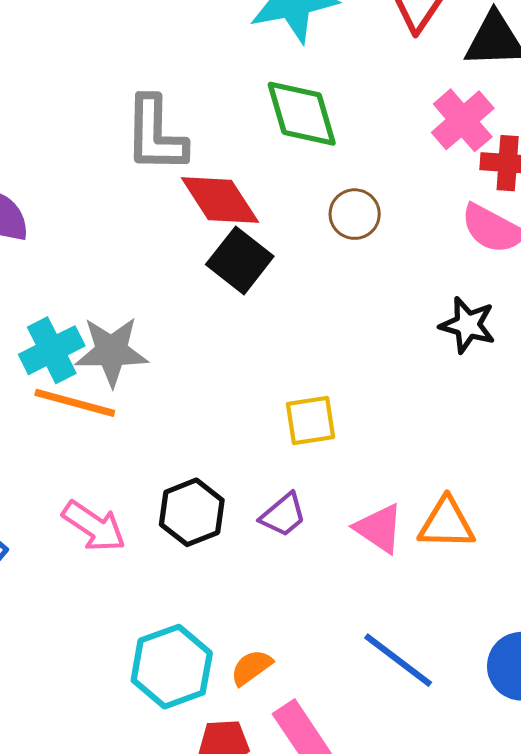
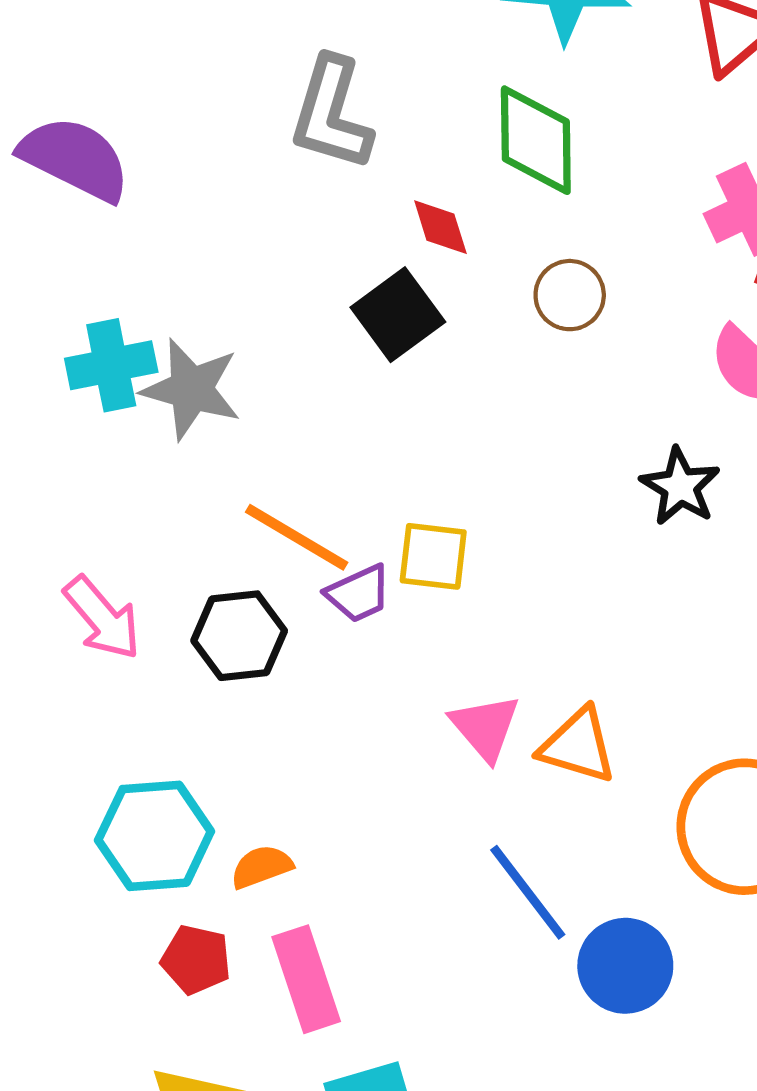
red diamond: (220, 200) -> (440, 227), moved, size x0.6
orange line: (75, 403) -> (297, 537), moved
purple trapezoid: (283, 515) -> (359, 594), moved
blue line: (398, 660) -> (528, 892), moved

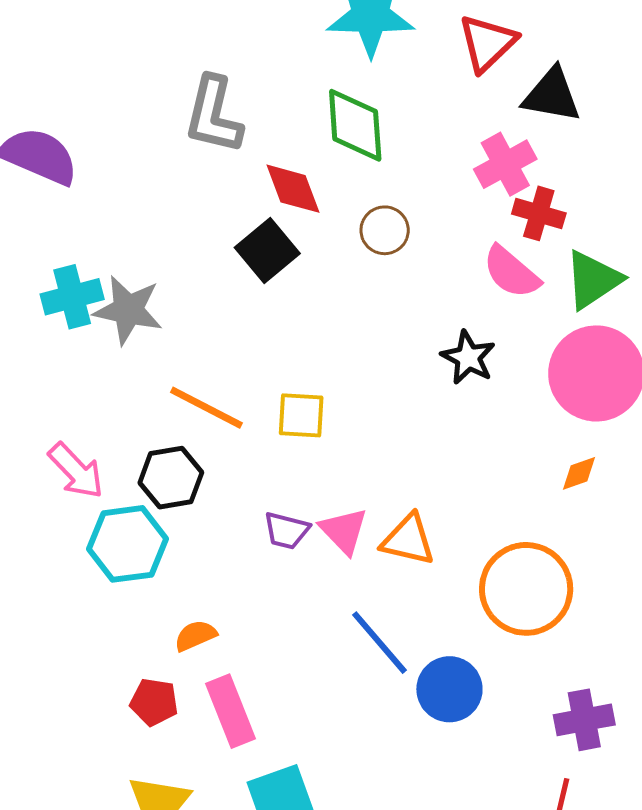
red diamond: (440, 227) -> (293, 189), size x1.4
purple trapezoid: (359, 594) -> (286, 531), moved, turned 42
cyan hexagon: (155, 836) -> (128, 544), moved

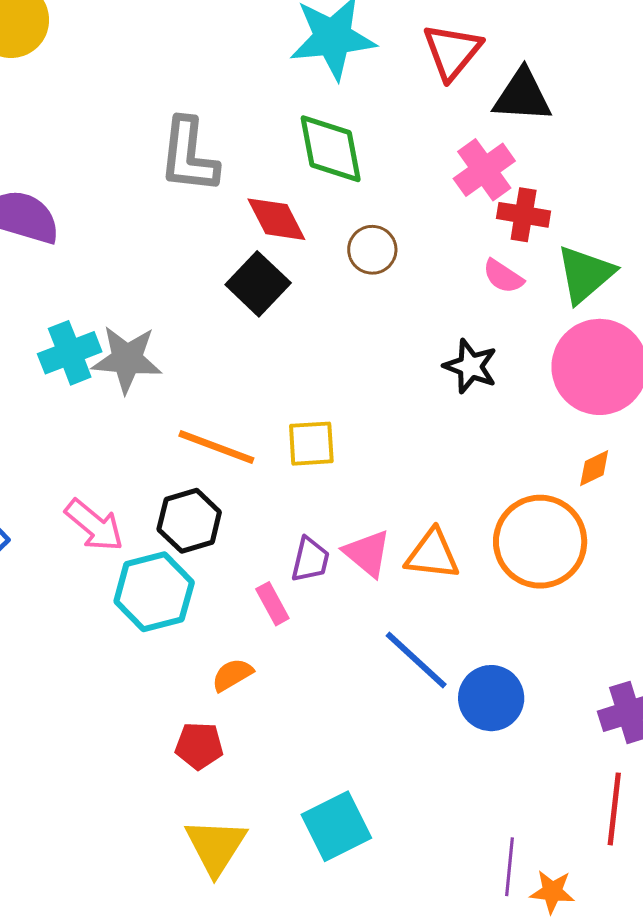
pink semicircle: (511, 272) -> (503, 276), size x0.7
purple trapezoid: (286, 531) -> (310, 560), turned -84
orange circle: (526, 589) -> (540, 542), moved
pink rectangle: (231, 711) -> (272, 604), moved, size x0.6

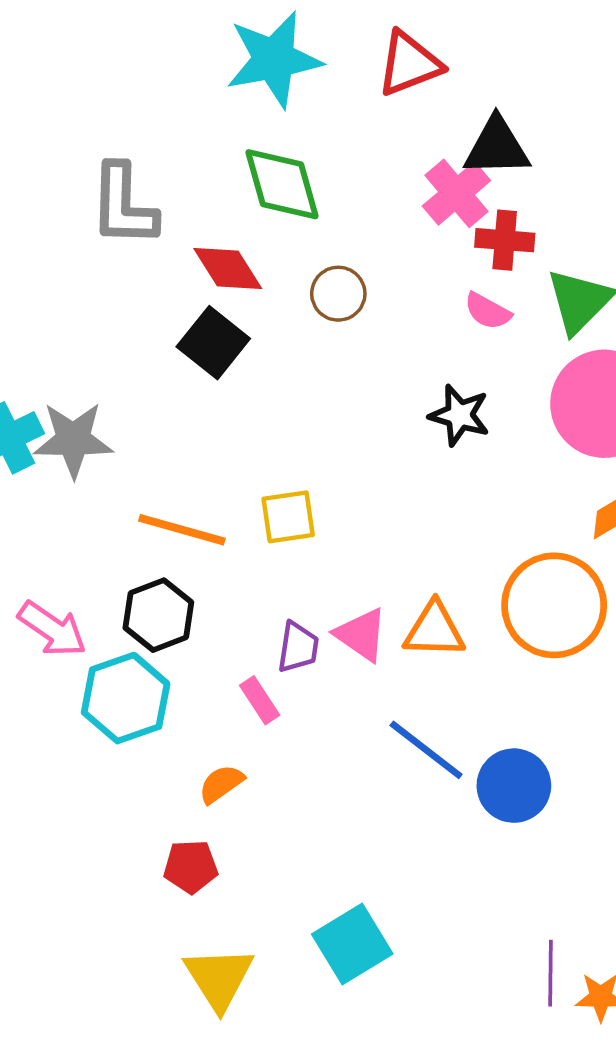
red triangle: (452, 51) -> (409, 64), turned 34
black triangle: (522, 96) -> (497, 147), moved

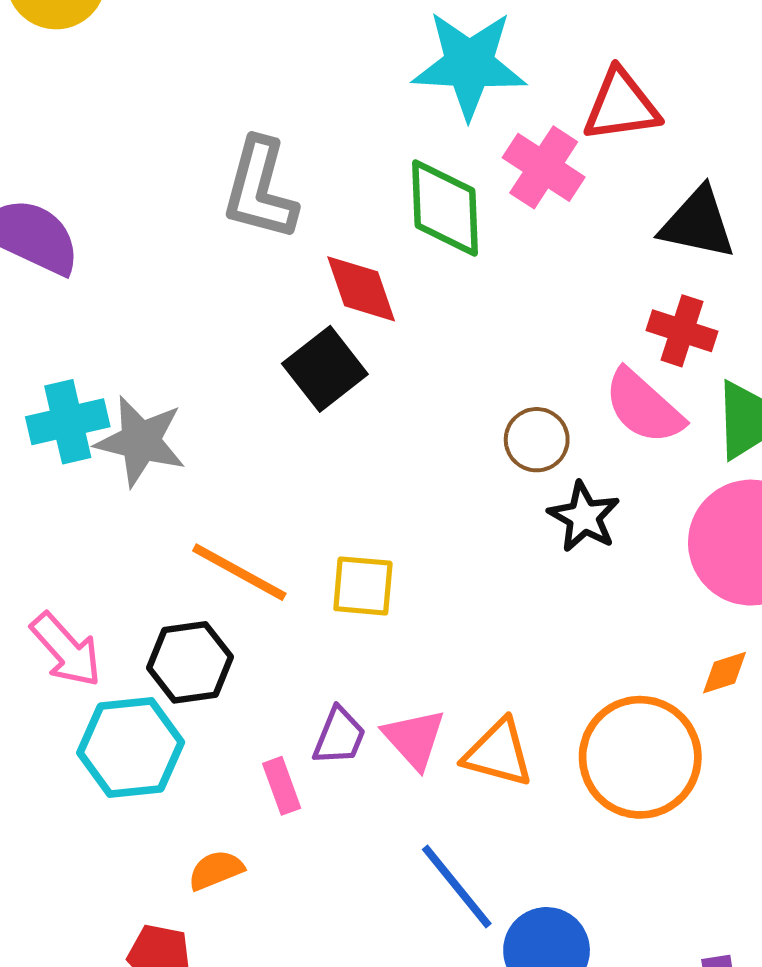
pink cross: (456, 193) -> (544, 167), moved, turned -30
brown circle: (338, 294) -> (537, 440), moved
pink semicircle: (488, 311) -> (644, 407), size x1.6

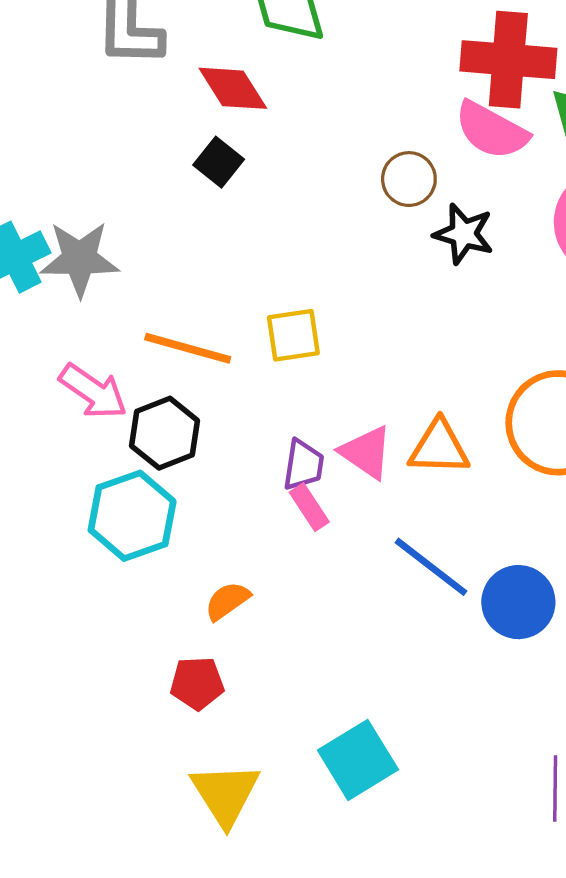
red cross: (682, 331) -> (508, 60), size x1.6
black square: (325, 369) -> (219, 162), size x0.7
pink arrow: (66, 650) -> (93, 391), moved
pink rectangle: (282, 786) -> (309, 507), moved

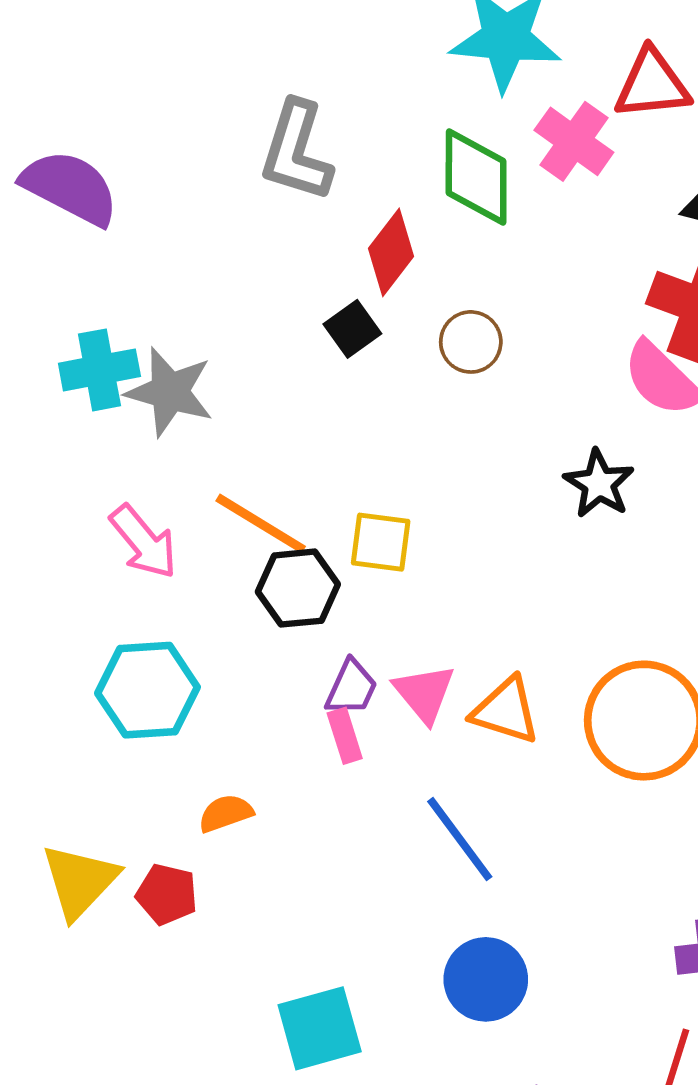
red diamond: (233, 88) -> (391, 252), turned 54
brown circle: (409, 179) -> (471, 342), moved
black hexagon: (165, 433) -> (298, 588), moved
blue circle: (518, 602) -> (486, 979), moved
yellow triangle: (225, 794) -> (80, 881), moved

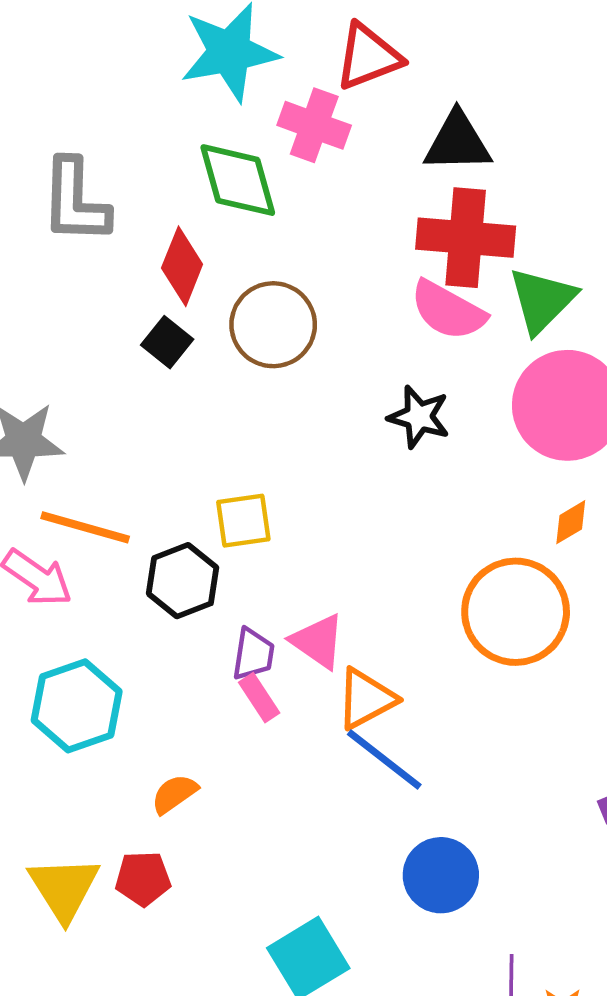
brown circle: (471, 342) -> (273, 325), size x1.5
orange line: (261, 524) -> (85, 527), moved
orange triangle: (506, 711) -> (366, 699), moved, turned -30

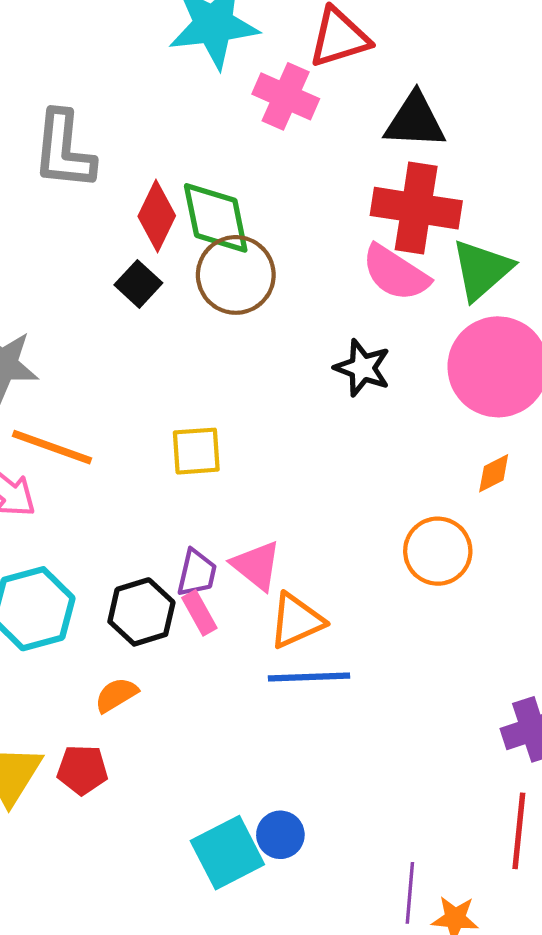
green diamond: (238, 180) -> (216, 218), moved
black hexagon: (183, 581) -> (141, 612), moved
orange circle: (516, 612) -> (438, 551), size x0.7
blue line: (384, 759) -> (309, 677), turned -44
blue circle: (441, 875) -> (280, 835), moved, size x0.7

